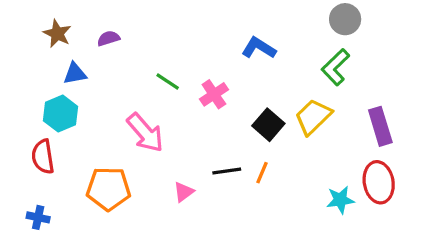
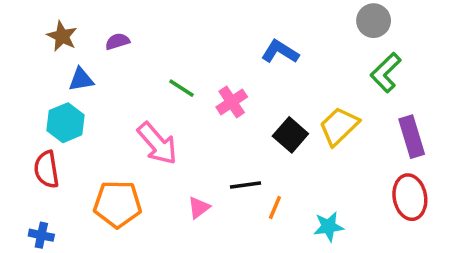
green L-shape: (335, 67) -> (386, 73), moved
orange line: (262, 173) -> (275, 208), moved
cyan star: (340, 200) -> (329, 227), moved

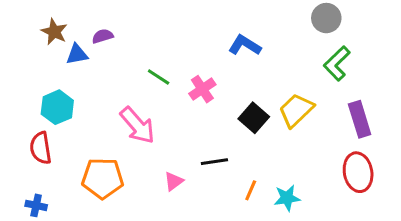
blue triangle: (81, 79) -> (77, 54), moved
orange line: (275, 208) -> (251, 190), moved

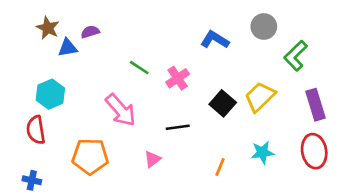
gray circle: (326, 18) -> (264, 26), moved
black line: (214, 162) -> (178, 127), moved
cyan star: (287, 198) -> (262, 152), moved

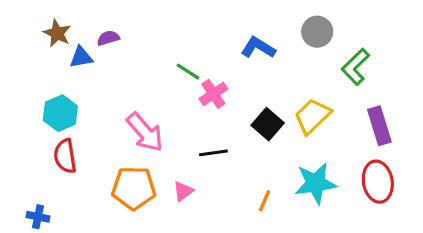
green line: (139, 68) -> (188, 72), moved
red semicircle: (36, 130) -> (65, 156), moved
cyan star: (262, 152) -> (316, 183), size x1.5
orange pentagon: (90, 156) -> (134, 188), moved

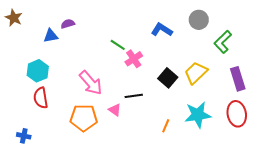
brown star: (57, 33) -> (14, 18), moved
pink triangle: (183, 191) -> (115, 110), moved, turned -48

